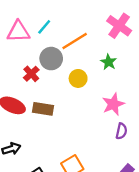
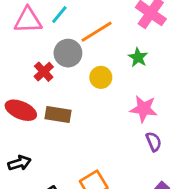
pink star: (113, 104) -> (144, 109), turned 30
purple semicircle: (121, 131) -> (154, 142), turned -35

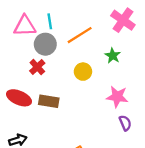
cyan line: (59, 15) -> (50, 21), turned -49
gray circle: (68, 53) -> (45, 44), moved

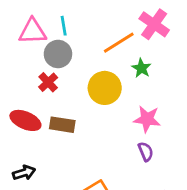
orange line: (80, 35) -> (119, 43), moved
yellow circle: (83, 72) -> (105, 88), size x1.5
purple semicircle: (125, 123) -> (146, 152), moved

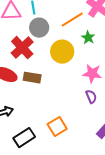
gray circle: (58, 54) -> (39, 28), moved
red cross: (48, 82) -> (22, 48), size x1.6

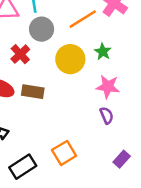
green star: (88, 38) -> (103, 52), moved
red cross: (22, 48) -> (20, 54), size x0.7

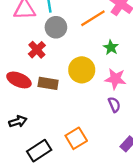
yellow circle: (70, 59) -> (82, 70), moved

